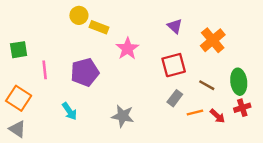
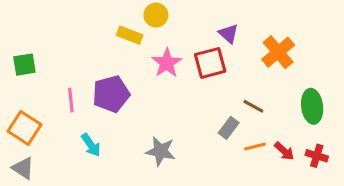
yellow circle: (79, 15) -> (156, 15), moved
red square: (174, 65) -> (210, 63), moved
pink line: (45, 70) -> (71, 100), moved
brown line: (207, 85) -> (253, 106), moved
red cross: (242, 108) -> (317, 156), moved, turned 35

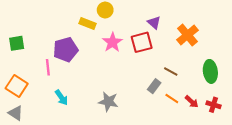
purple pentagon: (111, 94) -> (66, 50), moved
orange line: (255, 146) -> (172, 99), turned 48

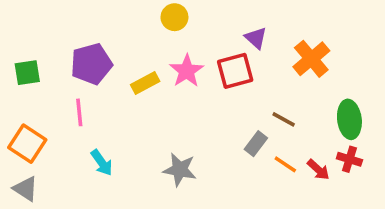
yellow rectangle: (87, 24) -> (145, 83), moved, turned -49
purple pentagon: (66, 50) -> (91, 64), moved
red cross: (213, 105) -> (349, 159), moved

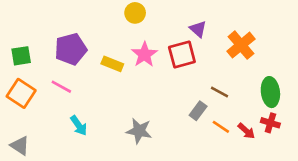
yellow rectangle: (145, 83) -> (112, 64), turned 50
pink line: (79, 112) -> (61, 87), turned -55
orange square: (27, 144) -> (21, 93), moved

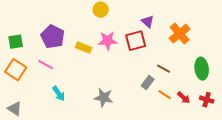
purple pentagon: (71, 49) -> (53, 37), turned -30
pink star: (144, 54) -> (108, 41), turned 30
red cross: (270, 123) -> (207, 100), moved

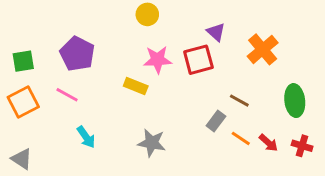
yellow rectangle: (84, 48) -> (136, 86), moved
orange square: (16, 70) -> (23, 102), turned 30

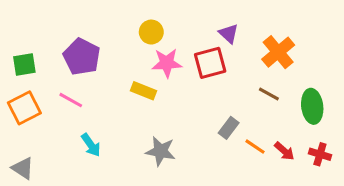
yellow circle: (147, 14) -> (151, 32), moved
brown line: (239, 101) -> (269, 94), moved

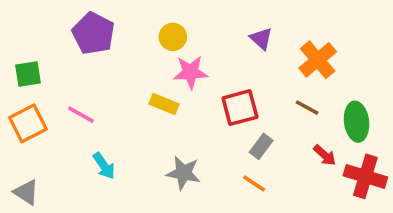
purple pentagon: (82, 57) -> (93, 33), moved
red square: (210, 63) -> (240, 108), moved
orange line: (255, 147) -> (254, 183), moved
red arrow: (284, 151) -> (325, 155), moved
red cross: (320, 154) -> (365, 176), size x1.6

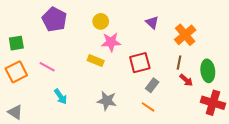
brown line: (307, 108) -> (179, 63), turned 72
red arrow: (325, 155) -> (186, 80), moved

